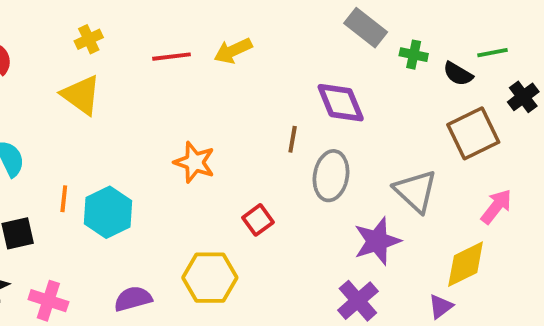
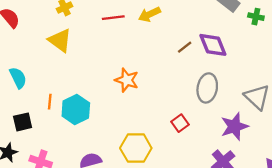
brown line: (293, 139) -> (185, 47), moved, turned 42
red square: (258, 220) -> (180, 123), moved

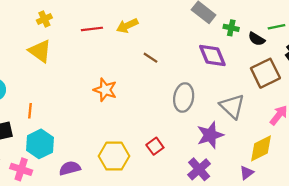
purple diamond: (213, 45) -> (212, 55), moved
brown line: (185, 47) -> (150, 58), moved, turned 72
cyan hexagon: (76, 109) -> (40, 144), moved
red square: (180, 123) -> (155, 146), moved

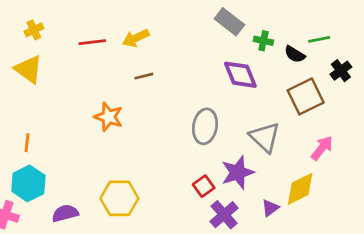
brown line: (150, 58) -> (144, 76), moved, turned -48
orange line: (30, 111) -> (27, 143), moved
red square: (155, 146) -> (204, 186), moved
purple triangle: (247, 173) -> (270, 208), moved

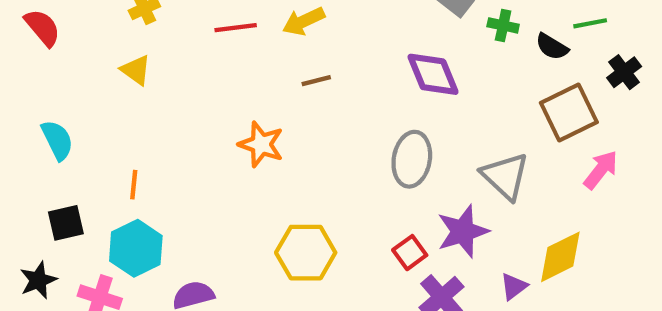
yellow triangle: (28, 69) -> (136, 70), size x0.7
purple diamond: (240, 75) -> (433, 74), moved
pink arrow: (322, 148) -> (601, 170), moved
yellow hexagon: (119, 198) -> (306, 253), moved

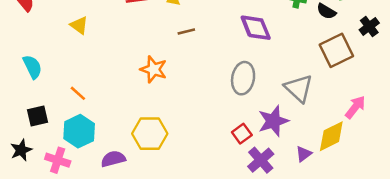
pink arrow: (601, 170) -> (355, 107), moved
orange line: (134, 185) -> (78, 93), turned -54
yellow hexagon: (306, 253) -> (150, 134), moved

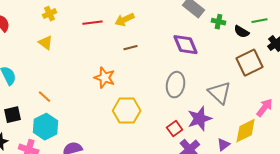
yellow hexagon: (150, 134) -> (127, 111), moved

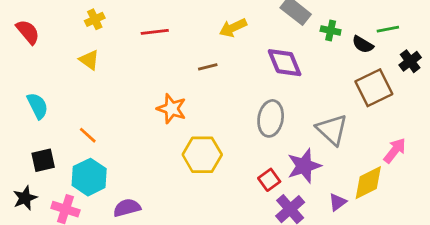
yellow arrow: (125, 20) -> (233, 28), moved

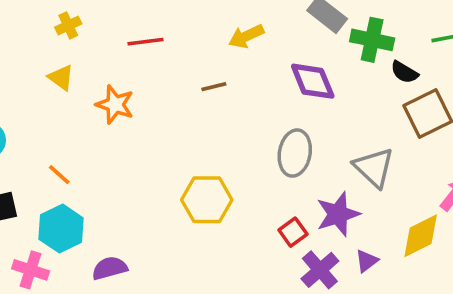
green cross: (331, 31) -> (372, 40), size x1.6
black semicircle: (363, 44) -> (404, 72), moved
orange star: (172, 109) -> (115, 105), moved
purple triangle: (338, 202) -> (367, 261), moved

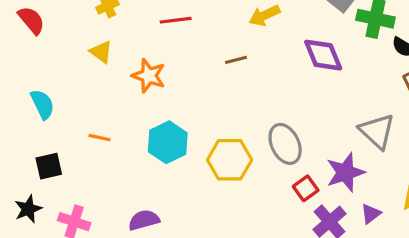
gray ellipse: (295, 153) -> (285, 144), moved, turned -36
orange line: (59, 175) -> (100, 138), turned -30
cyan hexagon: (61, 229) -> (168, 142), moved

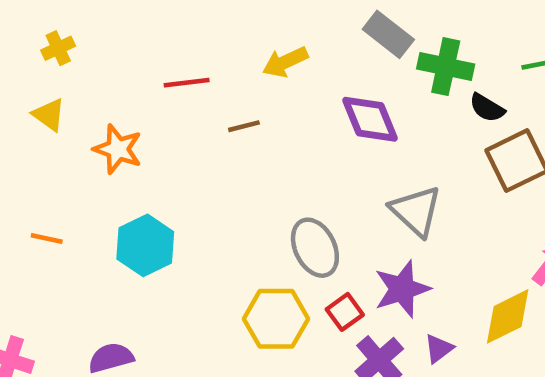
red line: (176, 20) -> (187, 83), moved
gray triangle: (377, 131) -> (416, 211), moved
yellow hexagon: (230, 160) -> (276, 319), moved

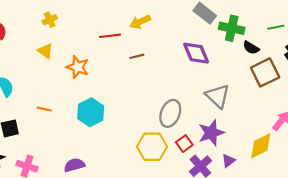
yellow arrow: (285, 62) -> (140, 22), moved
gray ellipse: (315, 248) -> (170, 113), turned 48

